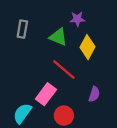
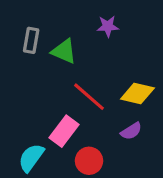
green triangle: (58, 37) -> (64, 51), moved
yellow diamond: (87, 47) -> (137, 94), moved, turned 75
purple semicircle: (94, 94) -> (131, 131), turned 40

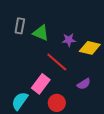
purple star: (108, 26) -> (69, 40), moved
yellow diamond: (137, 94) -> (90, 48), moved

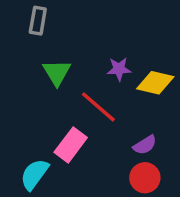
gray rectangle: (20, 26) -> (38, 21), moved
green triangle: (41, 33) -> (57, 72), moved, turned 36
red circle: (57, 103) -> (145, 178), moved

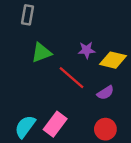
green triangle: (57, 72) -> (41, 53), turned 40
pink rectangle: (71, 145) -> (55, 124), moved
purple semicircle: (145, 145) -> (105, 93), moved

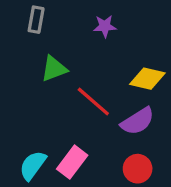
purple star: (87, 50) -> (105, 26), moved
purple semicircle: (105, 93) -> (138, 121), size x1.5

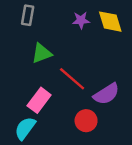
yellow diamond: (147, 79) -> (110, 22), moved, turned 60
pink rectangle: (72, 162) -> (39, 100), moved
red circle: (138, 169) -> (86, 121), moved

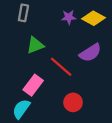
yellow diamond: (110, 22) -> (94, 18), turned -45
purple semicircle: (106, 94) -> (90, 53), moved

